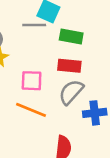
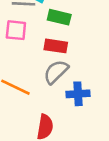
pink square: (32, 81) -> (16, 30), moved

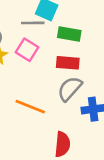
pink square: (16, 30) -> (27, 50), turned 30

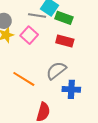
green rectangle: (69, 34) -> (64, 18), moved
red rectangle: (68, 63) -> (65, 41), moved

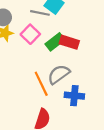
green rectangle: (64, 18) -> (55, 42), moved, turned -60
orange line: (24, 79) -> (41, 84), moved, turned 30

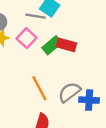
gray semicircle: (59, 74) -> (69, 92), moved
blue cross: (74, 96) -> (89, 100), moved

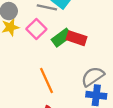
gray semicircle: (69, 92) -> (93, 77), moved

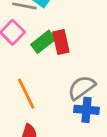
red rectangle: (76, 38) -> (61, 42), turned 60

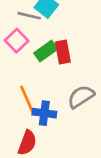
blue cross: (86, 110) -> (44, 113), moved

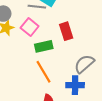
green rectangle: (46, 51) -> (44, 46), moved, turned 30
blue cross: (44, 113) -> (75, 85), moved

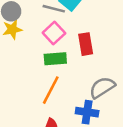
pink square: (30, 27) -> (54, 33), moved
orange line: (44, 72) -> (51, 90), turned 50

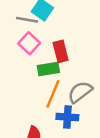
green rectangle: (55, 59) -> (48, 69), moved
orange line: (51, 90) -> (53, 94), moved

